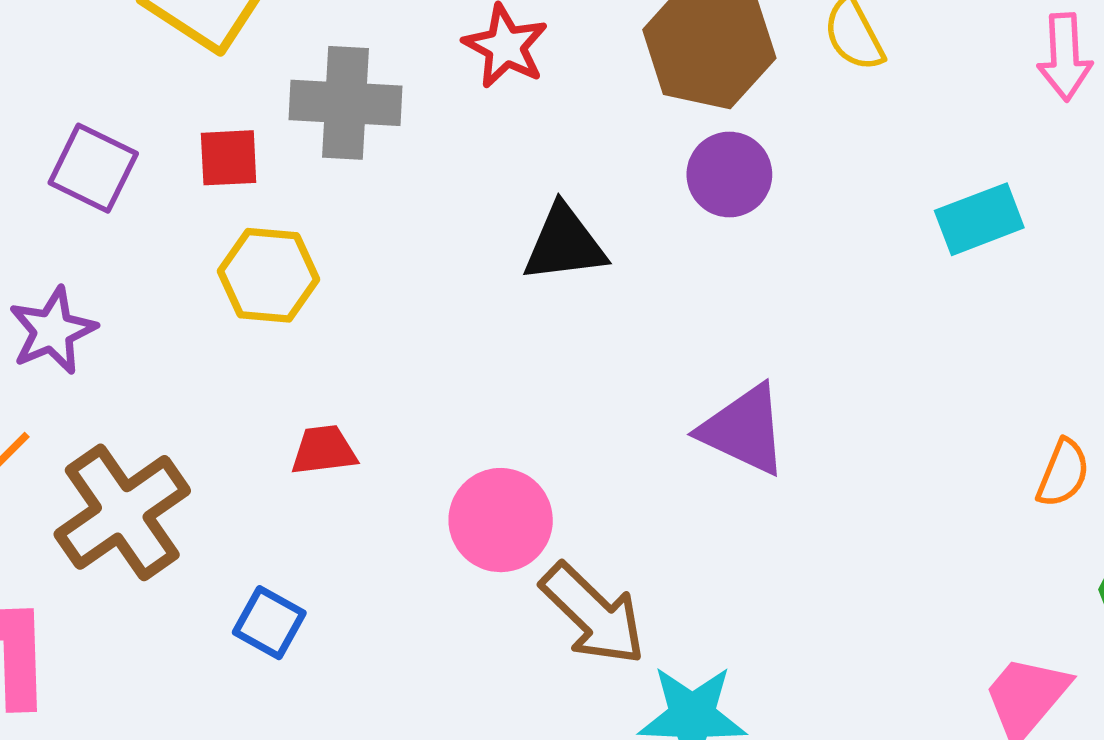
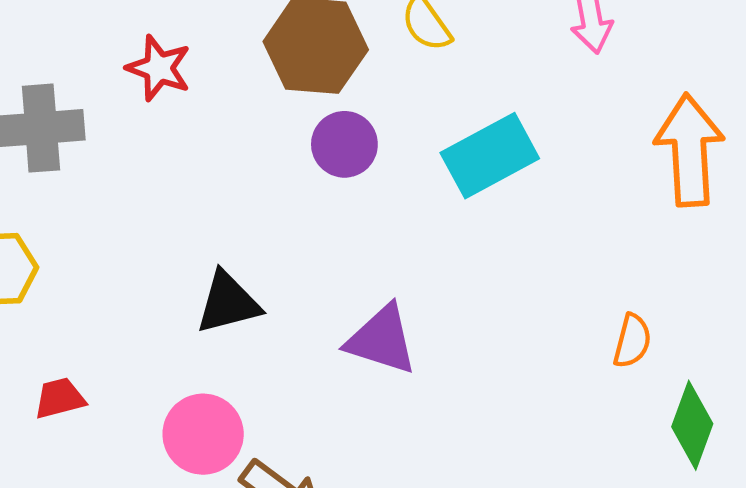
cyan rectangle: (979, 219) -> (490, 156), moved, size x1.4
black triangle: (564, 244) -> (228, 303), moved

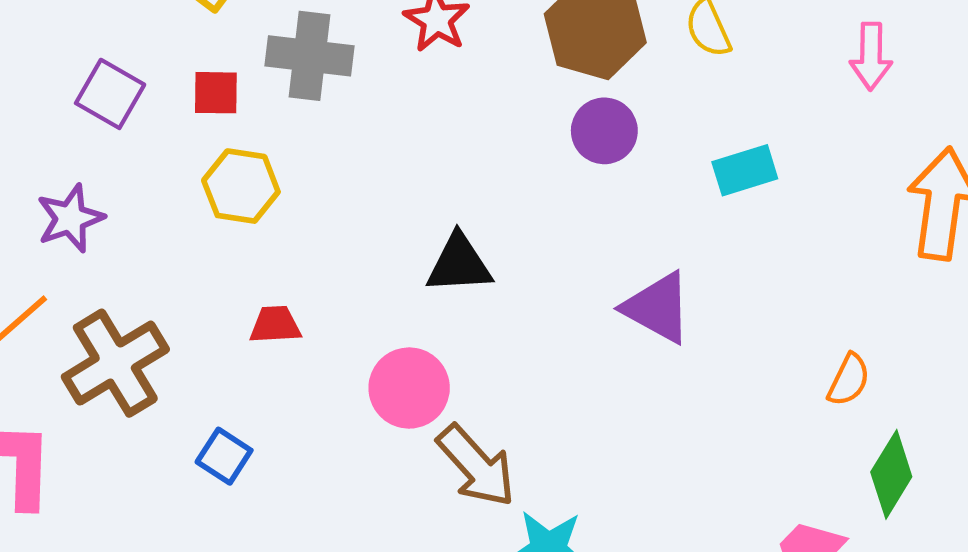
cyan rectangle: (490, 156) -> (745, 170), size x0.7
purple triangle: (382, 340) -> (658, 308), moved

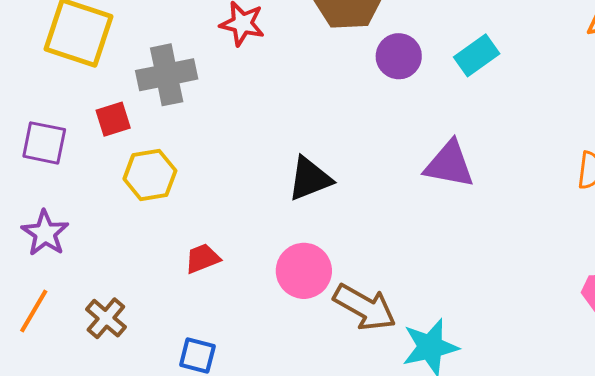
purple circle: (604, 131) -> (399, 56), moved
brown cross: (115, 363) -> (106, 318), size x0.6

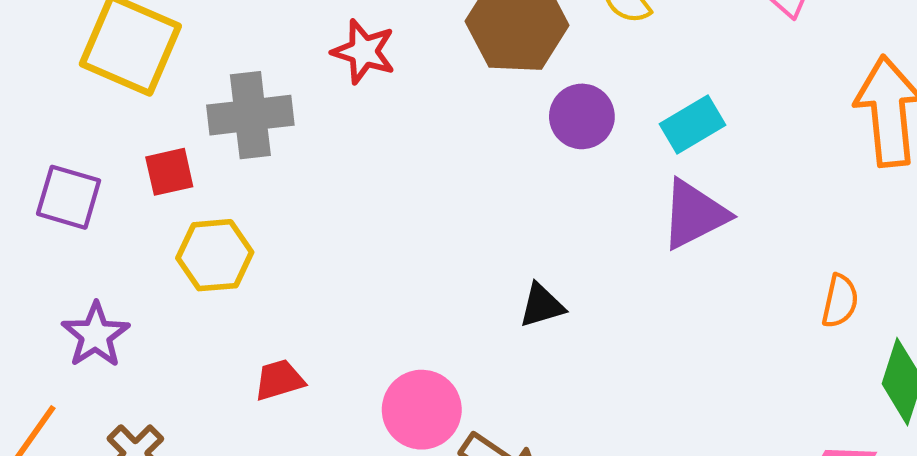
purple triangle: (449, 164) -> (694, 214), moved, turned -42
black triangle: (310, 179) -> (542, 305), moved, size x0.7
purple star: (45, 233) -> (96, 335), moved

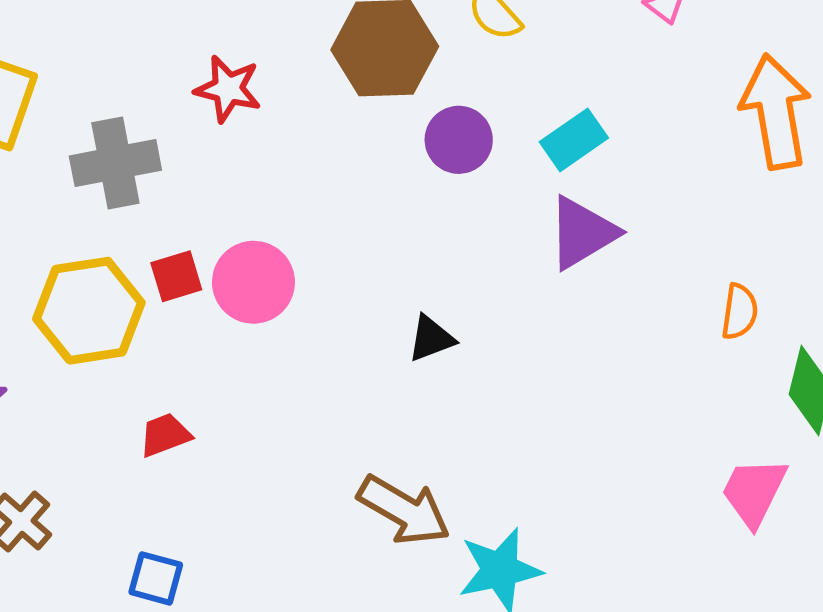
red square: (169, 172) -> (176, 276), moved
yellow hexagon: (215, 255) -> (89, 311), size x1.4
pink circle: (422, 410) -> (253, 282), moved

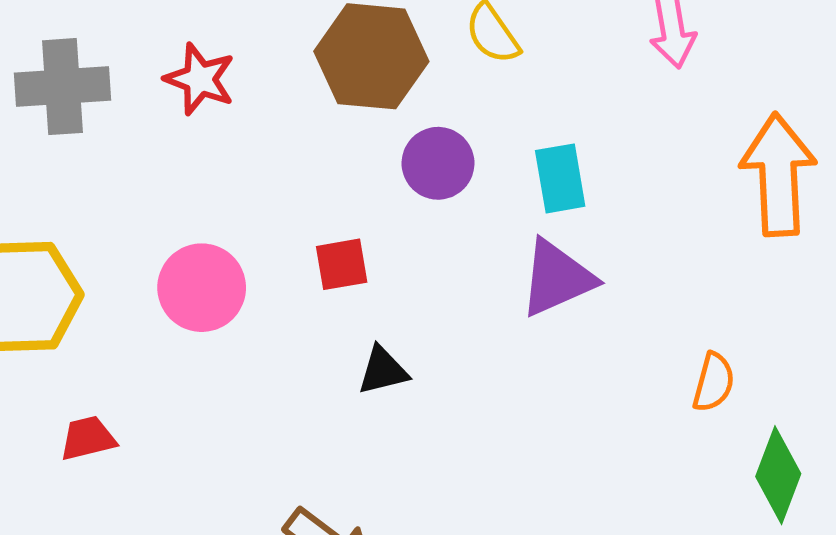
cyan rectangle: (574, 140) -> (560, 178), turned -72
gray cross: (115, 163) -> (63, 87), moved
red square: (176, 276) -> (342, 264), moved

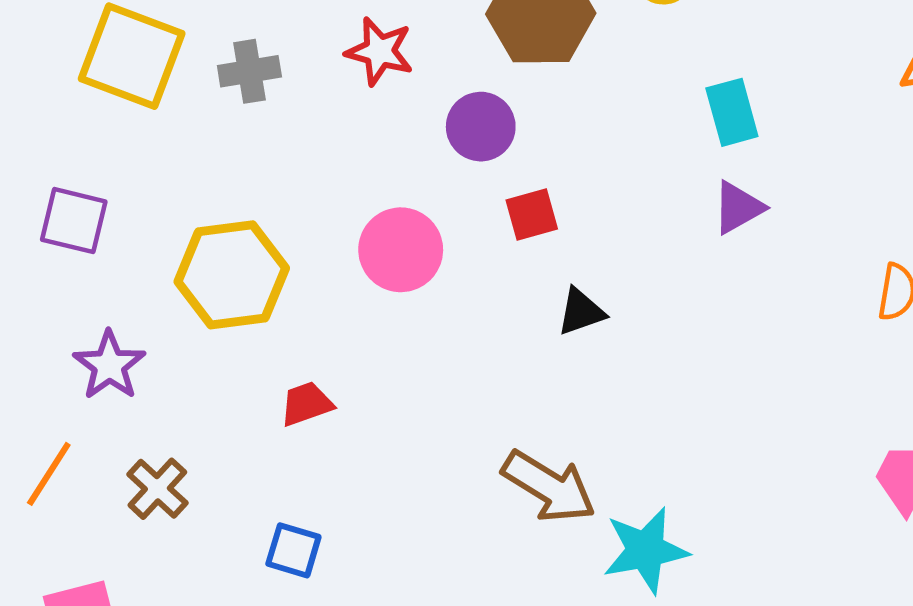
gray cross: (63, 87) -> (249, 71), size x0.7
purple circle: (438, 163) -> (481, 127), moved
purple triangle: (557, 278) -> (738, 207), size x0.7

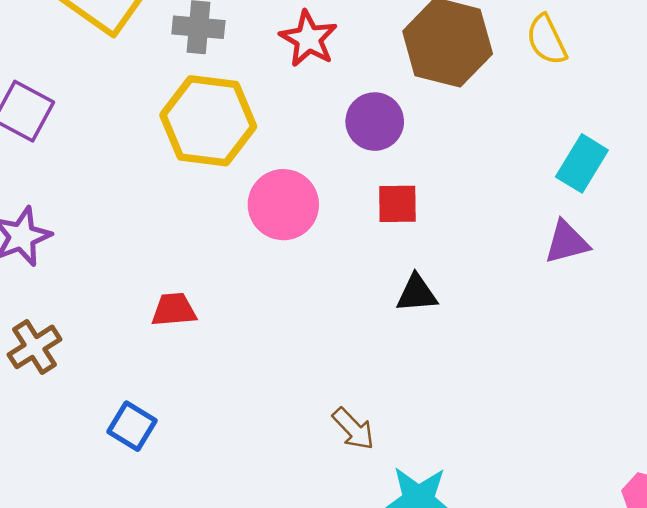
cyan rectangle: (732, 112) -> (582, 163), turned 32
yellow hexagon: (232, 275) -> (208, 121), moved
brown arrow: (549, 487) -> (353, 429), size x0.6

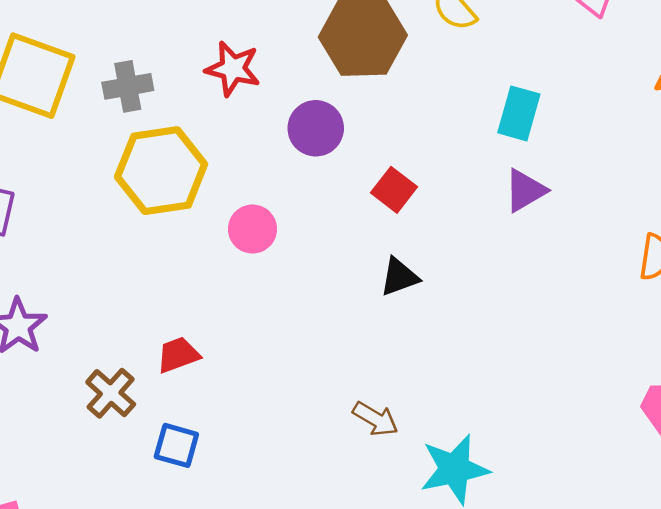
red square: (397, 204) -> (394, 190), moved, turned -36
pink circle: (283, 205) -> (252, 229), size x0.7
brown cross: (35, 347) -> (111, 393), moved
blue square: (132, 426) -> (176, 445), moved

